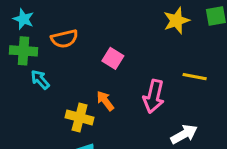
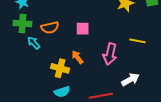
orange semicircle: (64, 39) -> (50, 28), moved
pink square: (113, 58) -> (83, 29), turned -32

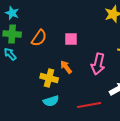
orange semicircle: (50, 28) -> (39, 38), turned -42
cyan arrow: (34, 43) -> (10, 54), moved

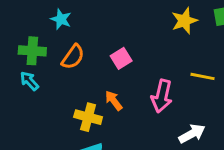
cyan star: (12, 13) -> (61, 19), moved
pink square: (71, 39) -> (121, 58), turned -32

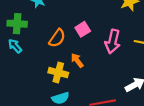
orange semicircle: (73, 57) -> (57, 38), moved
pink arrow: (162, 96) -> (113, 41), moved

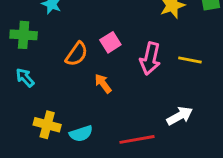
cyan arrow: (15, 46) -> (25, 78), moved
yellow cross: (58, 73) -> (47, 125), moved

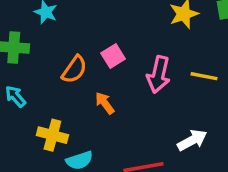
yellow cross: (47, 125) -> (52, 135), moved

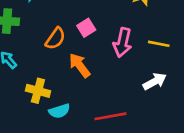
orange arrow: (105, 103) -> (80, 65), size x1.4
white arrow: (192, 140) -> (155, 81), moved

